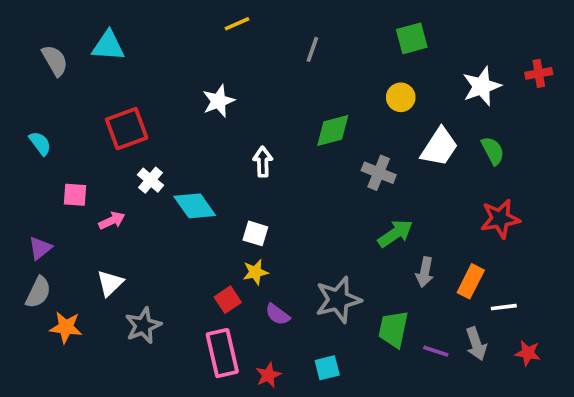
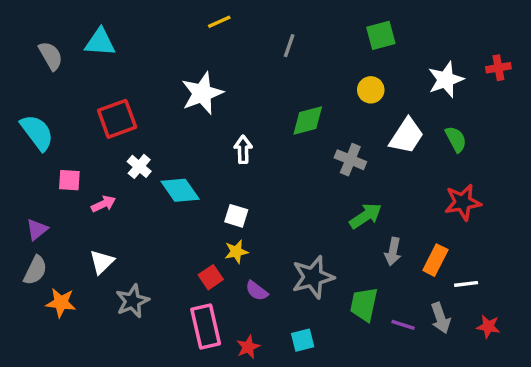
white star: (219, 101) -> (202, 93), size x1.4
cyan semicircle: (40, 143) -> (37, 132), size x1.6

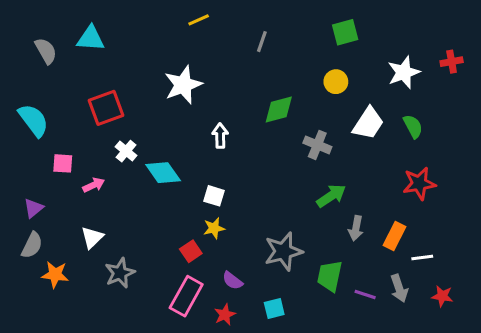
purple semicircle: (257, 291) -> (233, 281), moved
pink rectangle: (206, 327) -> (186, 296), turned 42

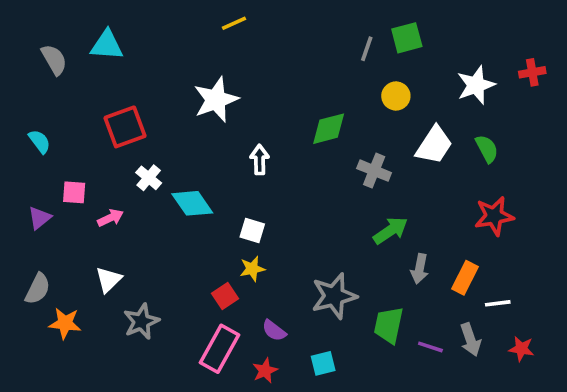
gray line: (262, 42) -> (367, 49), moved
cyan semicircle: (34, 120) -> (40, 141), size x0.6
purple triangle: (34, 208) -> (40, 218), moved

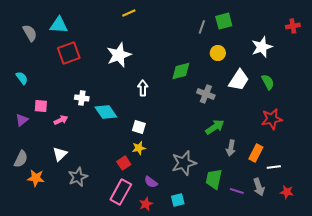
red cross: (532, 72) -> (293, 26), moved
red square: (125, 127) -> (69, 53), moved
white cross: (149, 178) -> (82, 98), turned -32

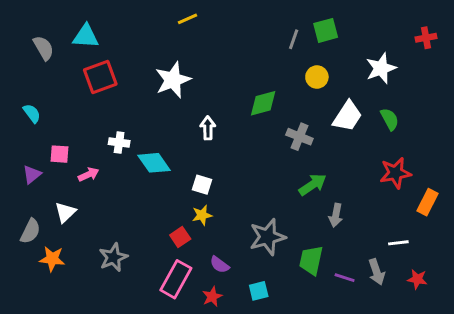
orange rectangle: (256, 153) -> (427, 202), moved
white triangle: (60, 154) -> (65, 212), moved

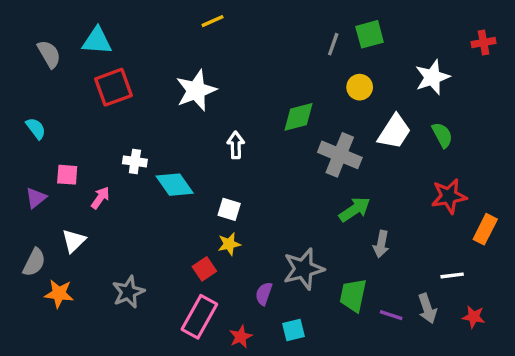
gray cross: (299, 137) -> (340, 155), size x1.4
pink arrow: (89, 174) -> (100, 198), turned -30
purple semicircle: (219, 265) -> (264, 294), moved, turned 72

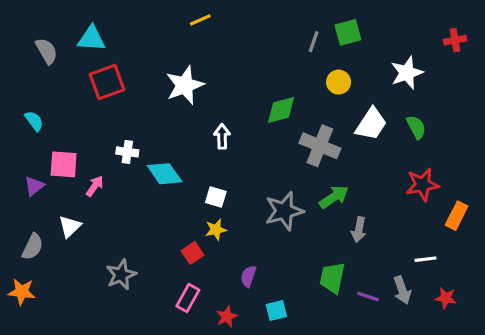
pink square: (67, 175) -> (64, 164), size x1.4
gray star: (303, 269) -> (284, 211), moved
orange star: (59, 294) -> (22, 292), moved
pink rectangle: (199, 317) -> (188, 298), size x0.7

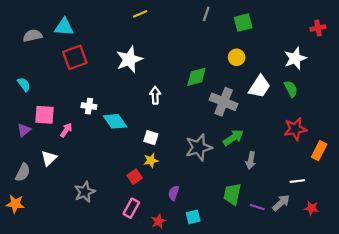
gray line: (314, 42) -> (206, 14), moved
gray semicircle: (47, 51) -> (33, 36), turned -72
white star: (407, 73) -> (295, 58), moved
gray arrow: (402, 290) -> (281, 203), turned -114

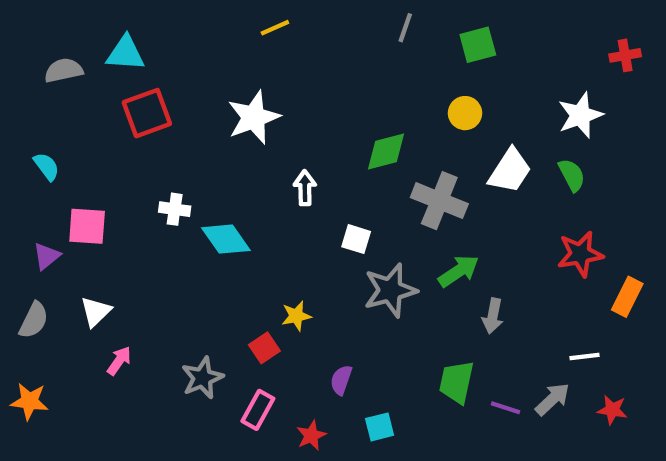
pink arrow: (66, 130) -> (119, 361), moved
white square: (151, 138) -> (356, 239), moved
gray semicircle: (23, 172) -> (34, 320), moved
gray star: (85, 192) -> (202, 378), moved

